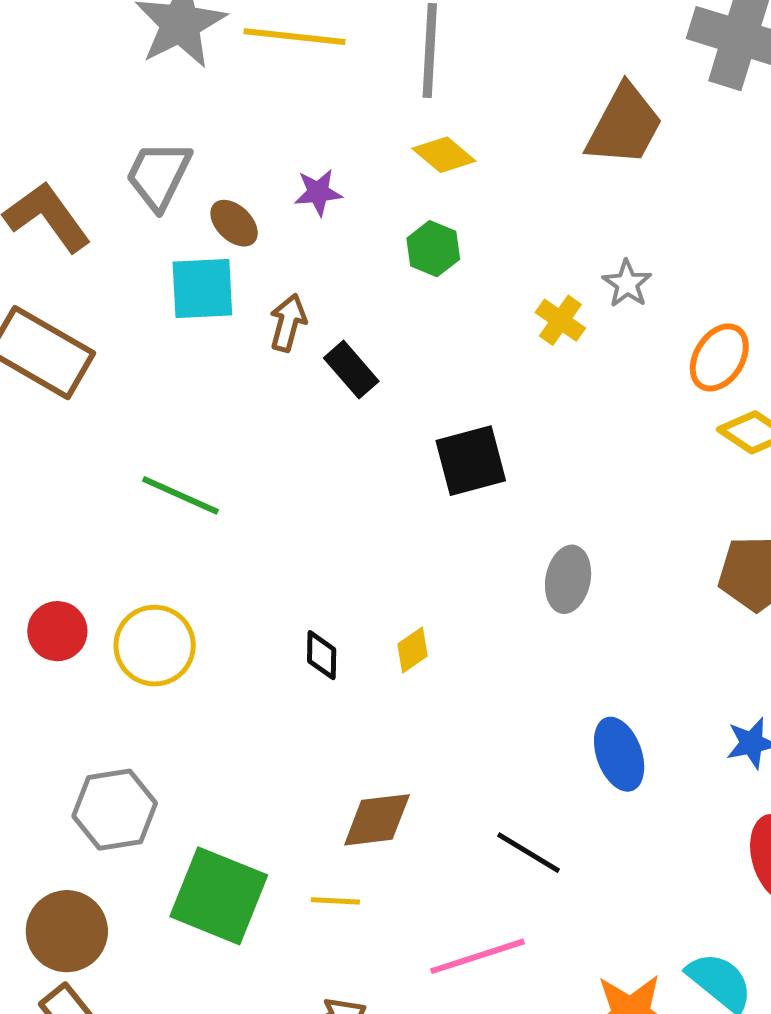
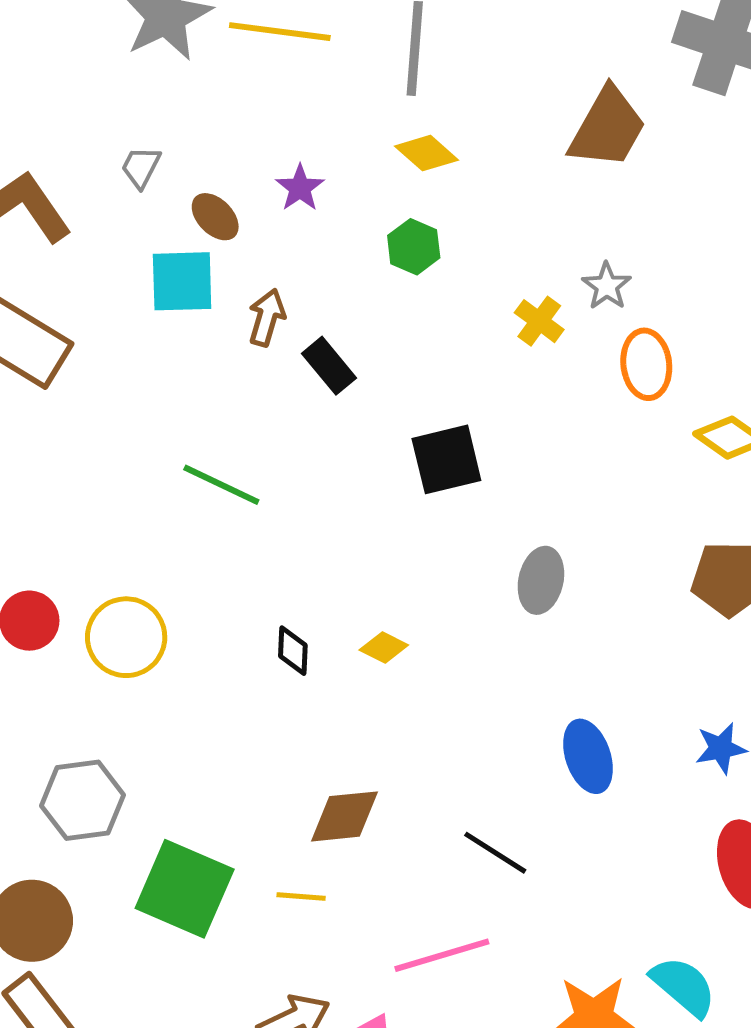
gray trapezoid: (159, 175) -> (141, 167), size x0.6
purple star: (318, 192) -> (300, 188), turned -30
orange ellipse: (719, 357) -> (646, 364), moved, turned -40
green line: (180, 495) -> (221, 485), moved
yellow diamond: (412, 650) -> (384, 647), turned 60

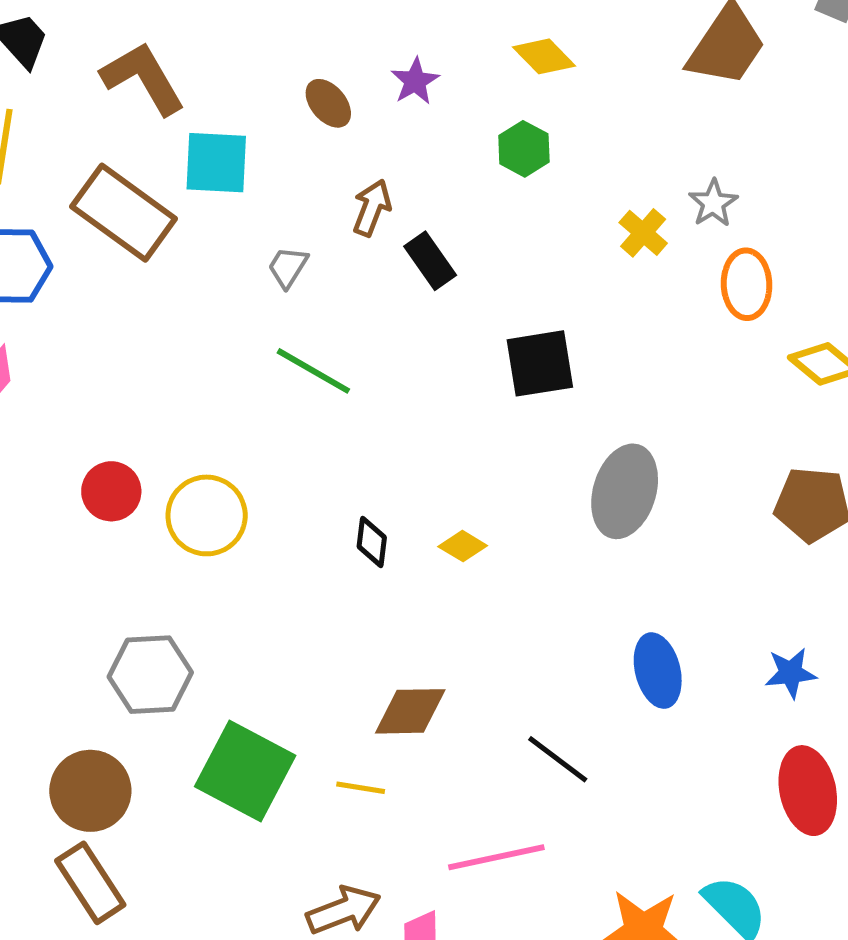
gray trapezoid: (141, 167) -> (288, 267), moved
cyan square: (182, 281) -> (216, 163), moved
gray ellipse: (541, 580) -> (625, 491), size x1.4

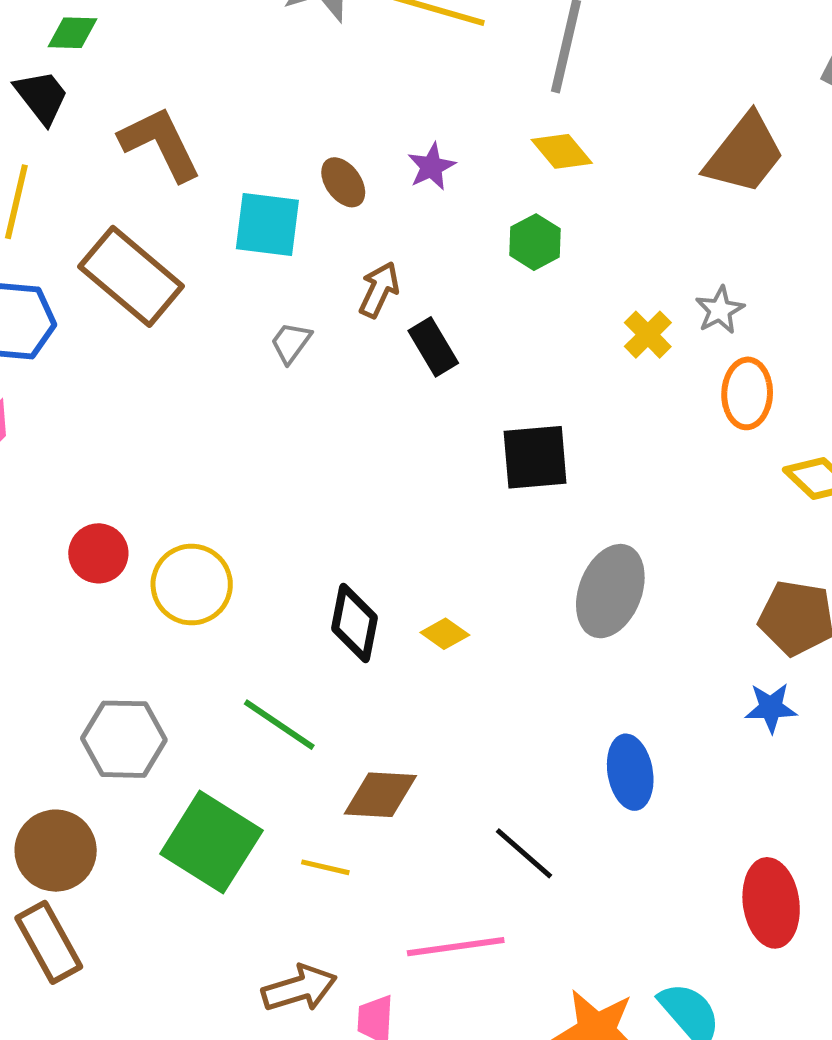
cyan square: (216, 163) -> (267, 225), moved
green line: (313, 371) -> (279, 725), moved
black diamond: (372, 542) -> (354, 623), size x1.5
blue star: (791, 673) -> (771, 708), moved

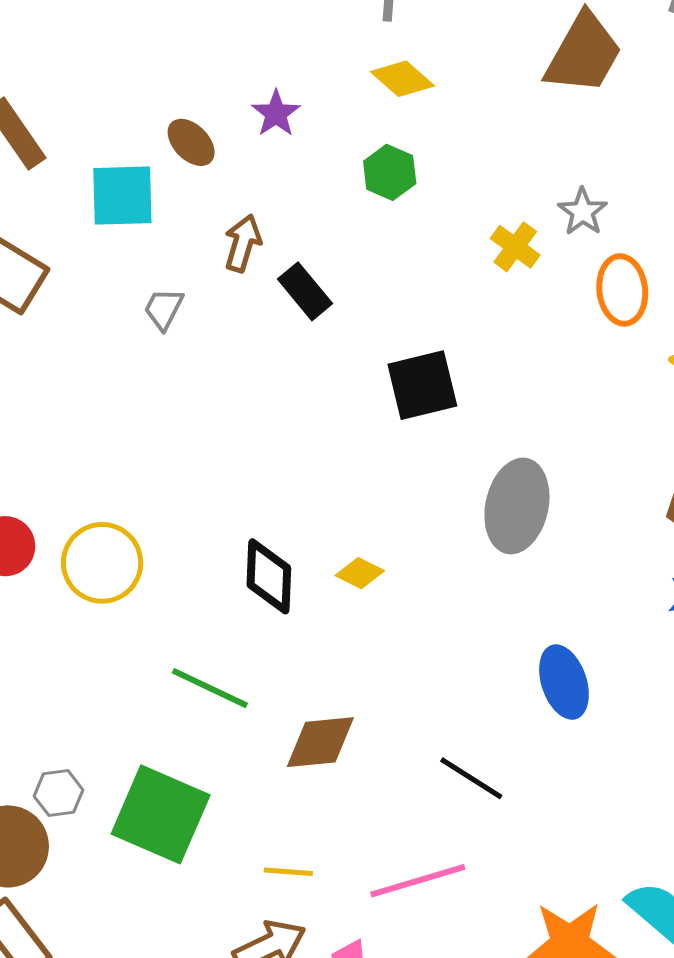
gray hexagon: (124, 739) -> (58, 793), moved, size x0.6
yellow line: (325, 867) -> (288, 872), moved

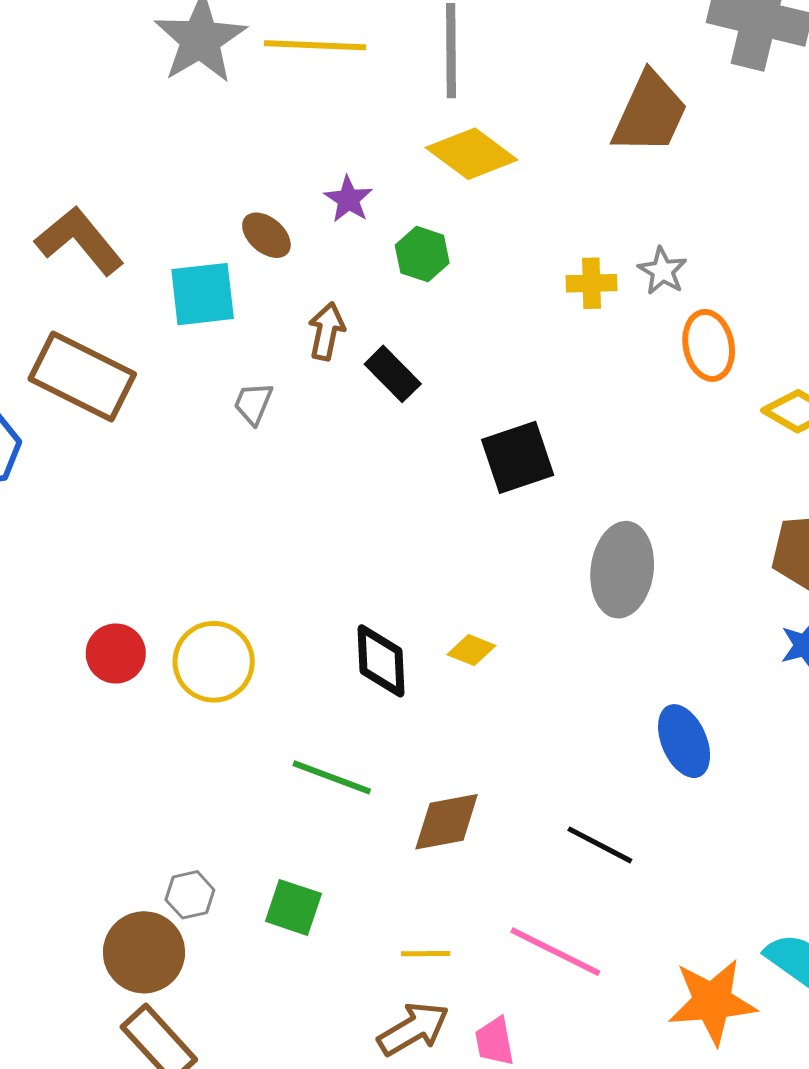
yellow diamond: (402, 79) -> (472, 154), size x1.4
green hexagon: (390, 172) -> (422, 254), moved
yellow cross: (515, 247) -> (591, 283), moved, turned -33
green square: (161, 814) -> (293, 907), size x0.6
pink line: (418, 881) -> (555, 952), turned 48

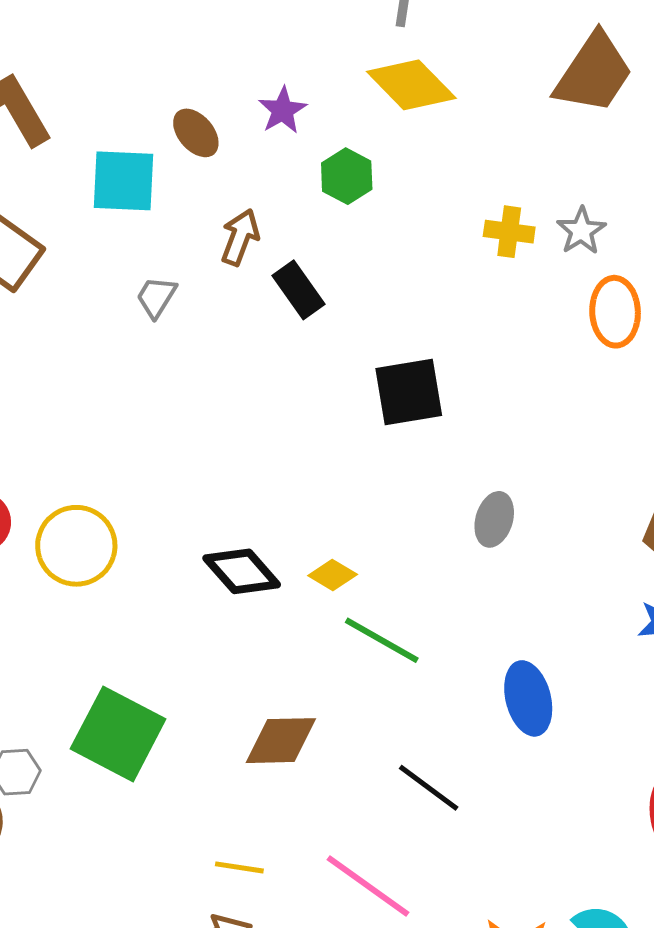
gray ellipse: (622, 570) -> (494, 519), size x0.6
black diamond: (381, 661) -> (242, 571), turned -48
green line: (332, 777) -> (382, 640), moved
green square: (293, 907) -> (118, 734), moved, size x1.6

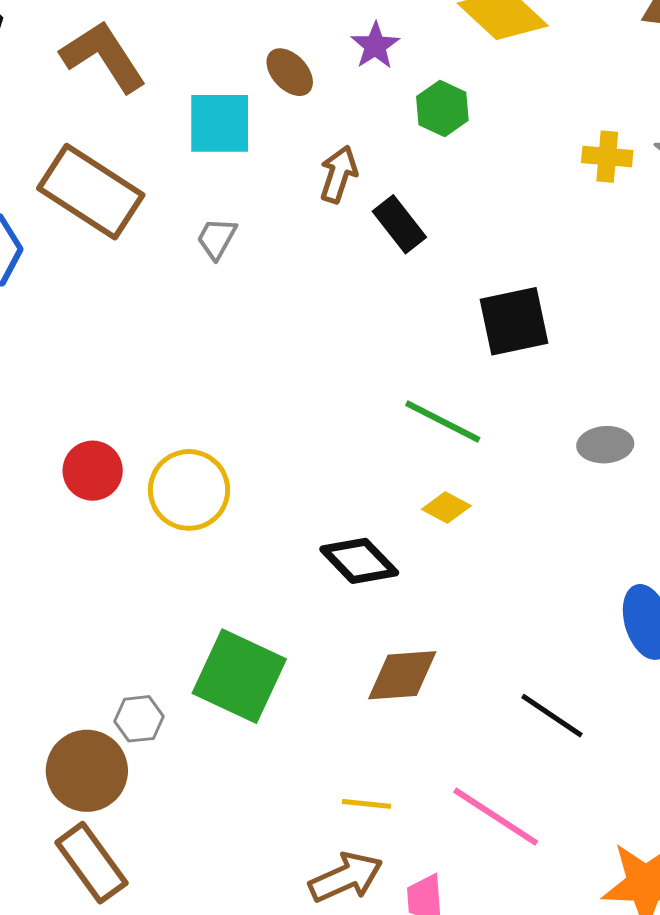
gray trapezoid: (156, 297) -> (217, 238), moved
gray ellipse: (494, 519) -> (605, 445), turned 72
black diamond: (242, 571) -> (359, 561), moved
green line: (382, 640) -> (443, 422), moved

